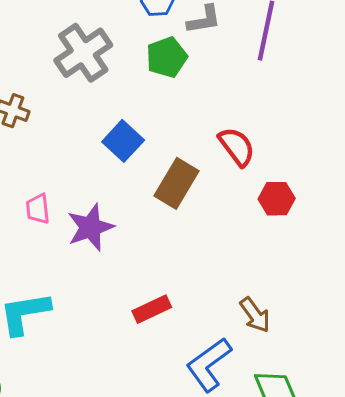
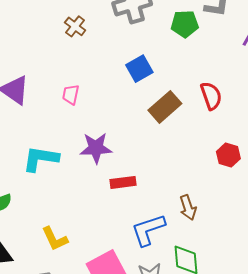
red hexagon: (277, 199) -> (228, 155), moved
purple star: (90, 227) -> (96, 148), moved

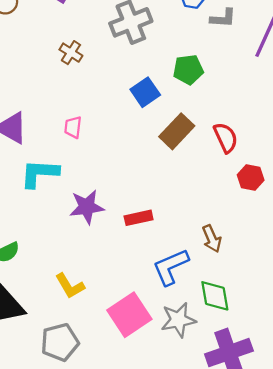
green pentagon: (185, 24) -> (188, 70), moved
red semicircle: (211, 96) -> (226, 138), moved
purple star: (96, 148) -> (87, 207), moved
cyan L-shape: (41, 159) -> (39, 173), moved

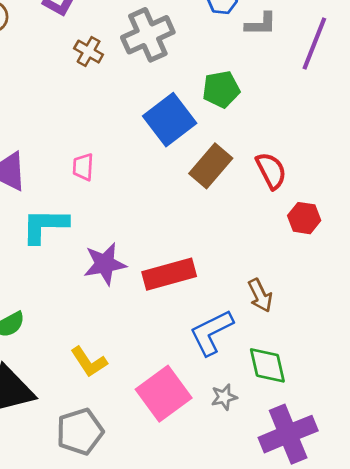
brown cross: (71, 53) -> (89, 52), moved
blue square: (145, 92) -> (170, 120), size x1.4
red rectangle: (139, 218) -> (169, 274), size x1.5
gray star: (178, 320) -> (224, 397), size x0.6

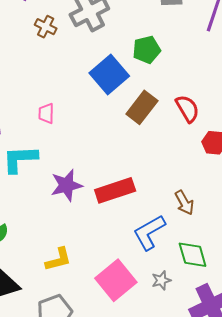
yellow L-shape: (89, 362) -> (58, 259), turned -68

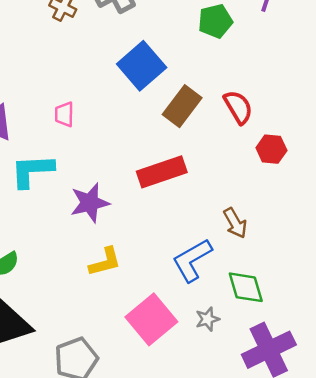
green pentagon: (147, 50) -> (215, 21), moved
red rectangle: (115, 190) -> (162, 172), moved
yellow L-shape: (58, 259) -> (105, 262), moved

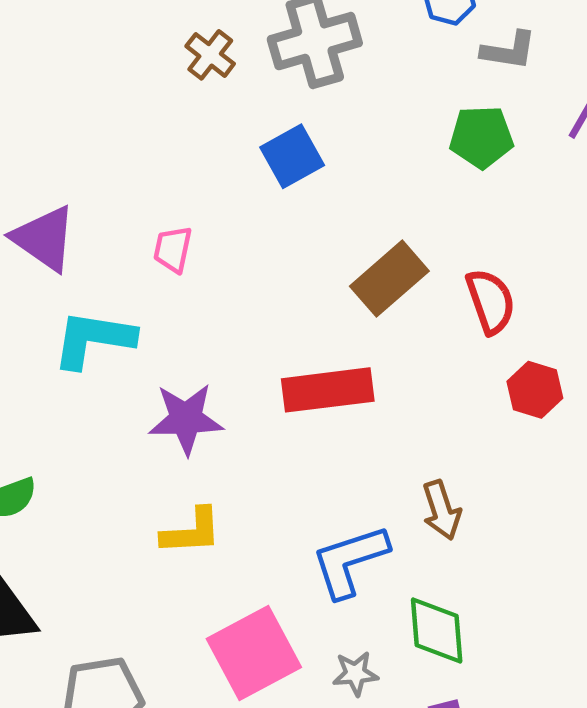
blue square: (142, 66) -> (292, 156), moved, size x0.7

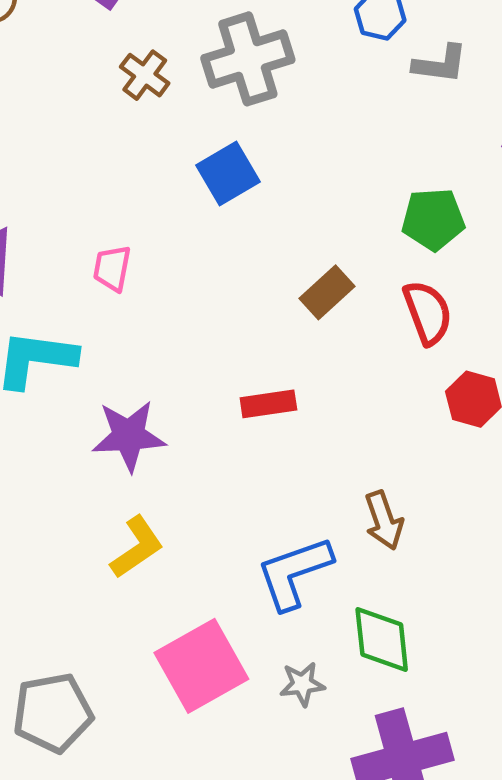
green pentagon: (481, 137) -> (433, 219), moved
brown rectangle: (389, 279) -> (327, 292), size x0.7
red rectangle: (328, 390) -> (268, 404), size x0.6
yellow L-shape: (191, 532) -> (137, 547), turned -30

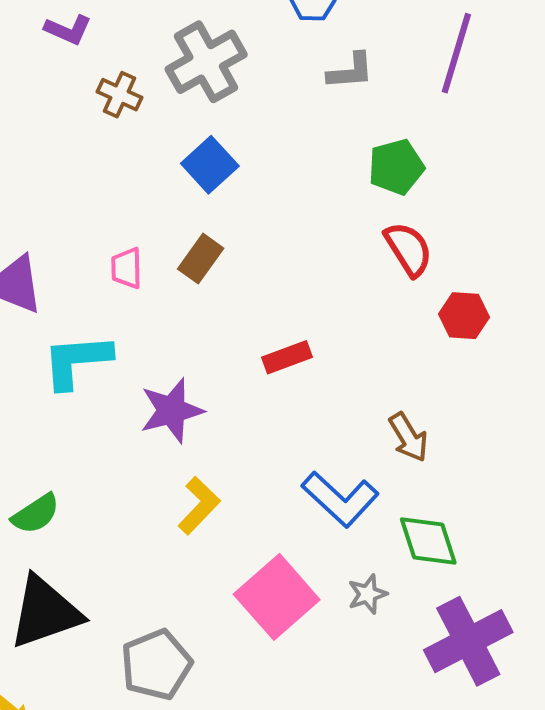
gray L-shape: (440, 64) -> (350, 71), moved
brown rectangle: (327, 292) -> (201, 259), moved
blue L-shape: (294, 573) -> (340, 499), turned -106

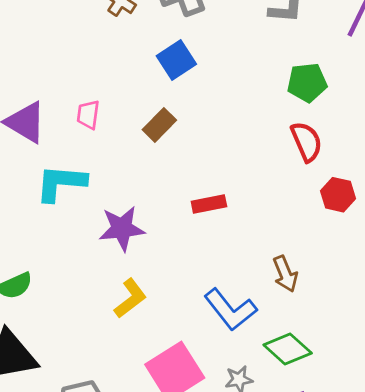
pink trapezoid: (126, 268) -> (88, 115), moved
green diamond: (428, 541) -> (288, 349), turned -39

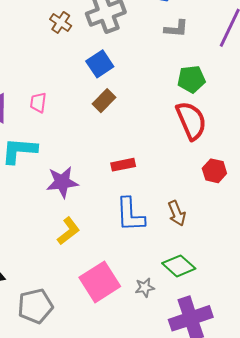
brown rectangle: (159, 125) -> (104, 101), moved
red semicircle: (306, 142) -> (191, 121), size x1.4
red hexagon: (338, 195) -> (214, 171), moved
blue L-shape: (230, 310) -> (130, 215), moved, turned 36

